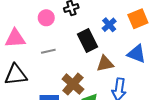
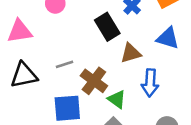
gray line: (48, 51) -> (64, 64), moved

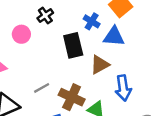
black rectangle: (107, 27) -> (73, 45), turned 30
blue triangle: (168, 38) -> (114, 36), moved

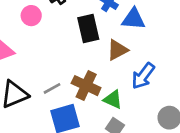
gray line: (42, 88) -> (52, 88), moved
blue arrow: (123, 88) -> (143, 76), turned 45

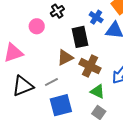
brown triangle: (117, 50) -> (65, 58), moved
brown cross: (86, 86) -> (90, 66), moved

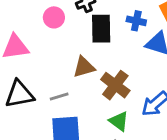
blue cross: (96, 17) -> (136, 21), turned -32
black rectangle: (80, 37) -> (101, 29), moved

